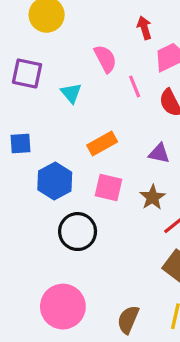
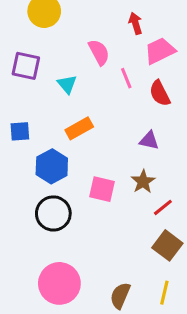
orange rectangle: (102, 144) -> (79, 128), moved
pink square: (109, 188) -> (102, 189), moved
black circle: (78, 232) -> (53, 213), moved

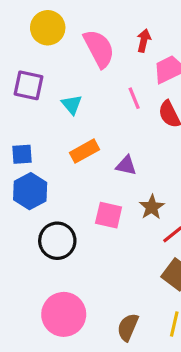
red arrow: (135, 23) -> (144, 41), turned 30
pink semicircle: (99, 52) -> (99, 49), moved, size x1.4
purple triangle: (149, 140) -> (126, 165), moved
blue hexagon: (52, 166) -> (30, 191), moved

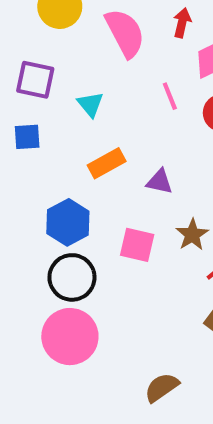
blue square: (22, 154) -> (27, 137), moved
blue hexagon: (30, 191) -> (68, 222), moved
pink circle: (64, 314) -> (70, 337), moved
brown semicircle: (128, 327) -> (162, 387), turned 32

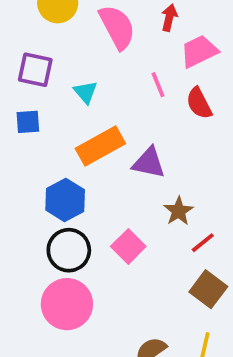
orange rectangle: (107, 163) -> (100, 146), size x1.4
purple triangle: (160, 182) -> (149, 163), size x1.4
pink square: (137, 245) -> (128, 246), moved, turned 32

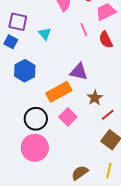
blue square: (28, 122) -> (11, 42), moved, turned 32
orange rectangle: (100, 146) -> (59, 92), moved
blue hexagon: (65, 200) -> (25, 71), moved

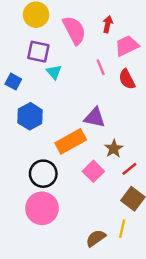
purple square: (18, 22) -> (38, 52), moved
pink square: (68, 117) -> (93, 171), moved
yellow line: (109, 171) -> (122, 229), moved

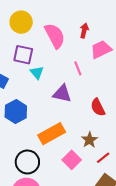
red semicircle: (127, 79) -> (98, 107), moved
purple triangle: (95, 117) -> (62, 94), moved

